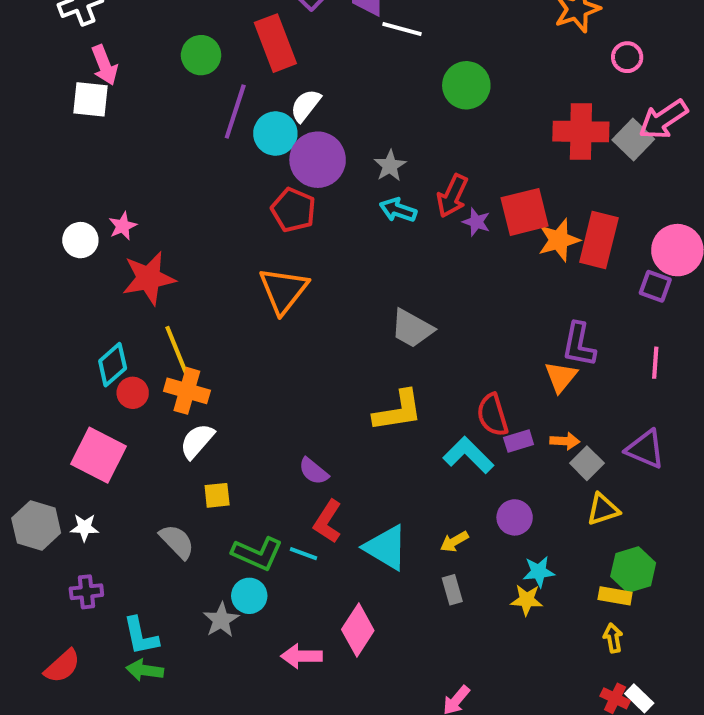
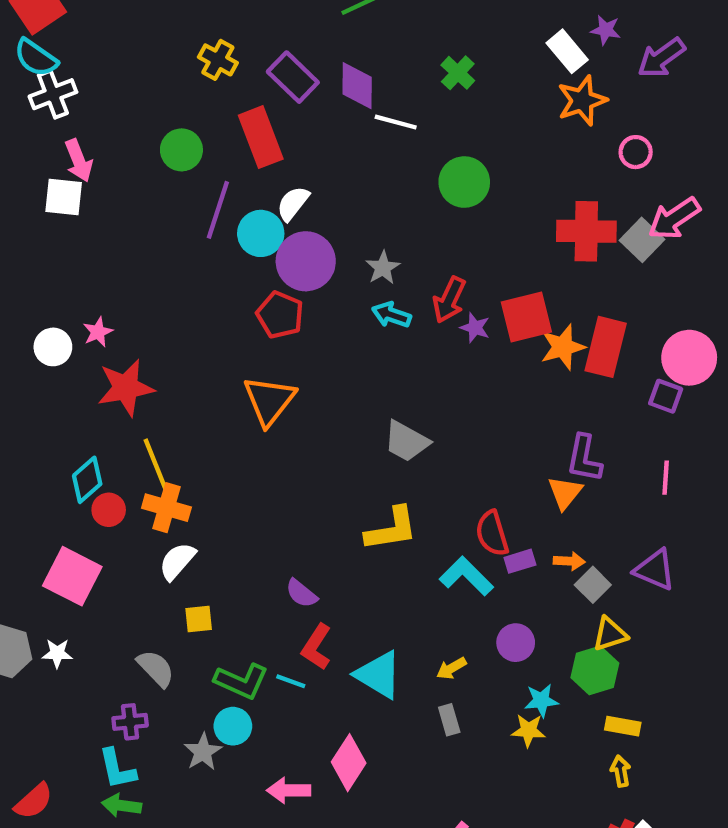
green hexagon: (633, 570) -> (595, 670), moved
purple cross: (86, 592) -> (130, 722), moved

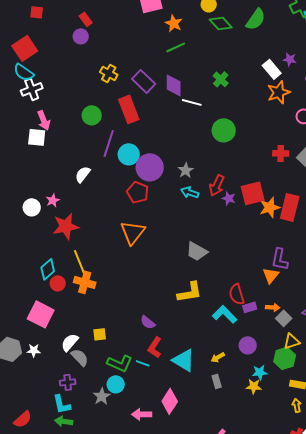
white semicircle: (293, 203) -> (83, 174), moved
red cross: (586, 231) -> (281, 153), size x0.6
white semicircle: (177, 561) -> (70, 342), moved

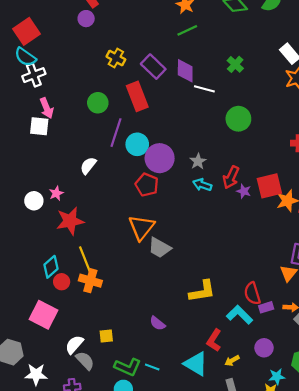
gray trapezoid: (197, 251) -> (160, 248), moved
red L-shape: (155, 347) -> (214, 340), moved
white star: (34, 350) -> (36, 374), moved, size x1.5

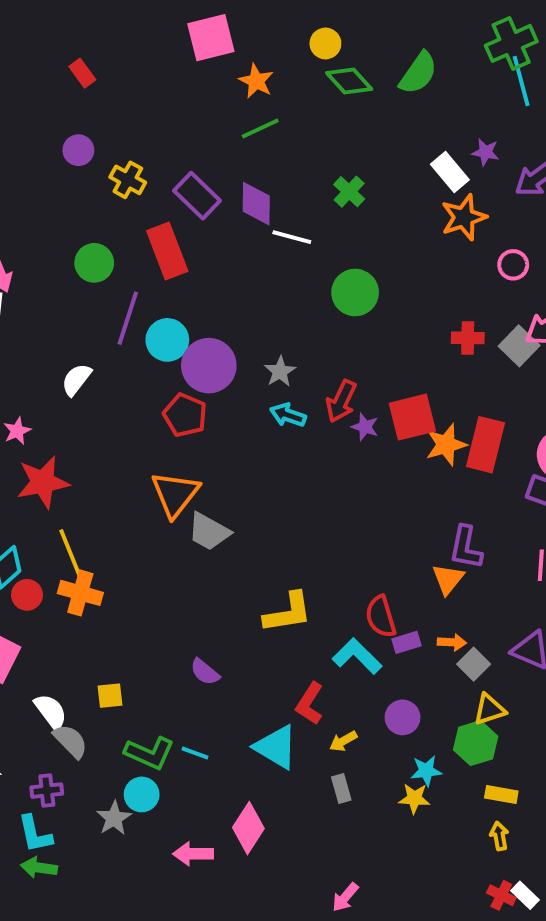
purple circle: (86, 19) -> (78, 150), moved
white semicircle: (74, 345) -> (51, 711), turned 102

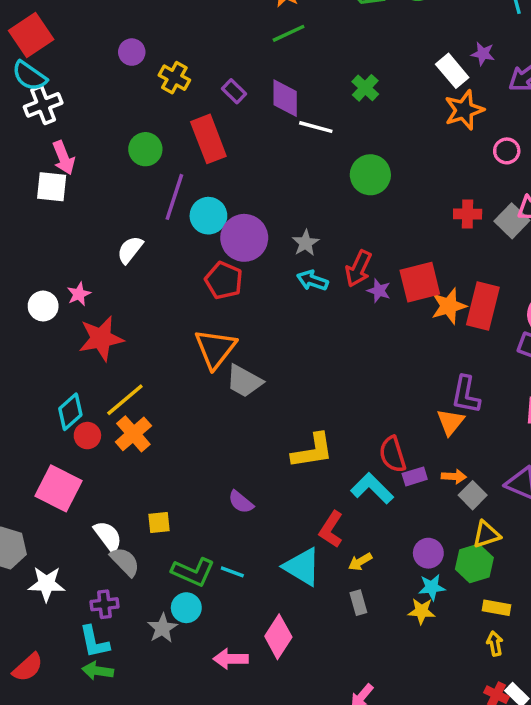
purple rectangle: (197, 196) -> (234, 91), size x0.6
yellow line: (70, 553) -> (125, 400), turned 72
orange cross: (80, 593) -> (133, 434), turned 33
purple circle: (403, 717) -> (428, 553), moved

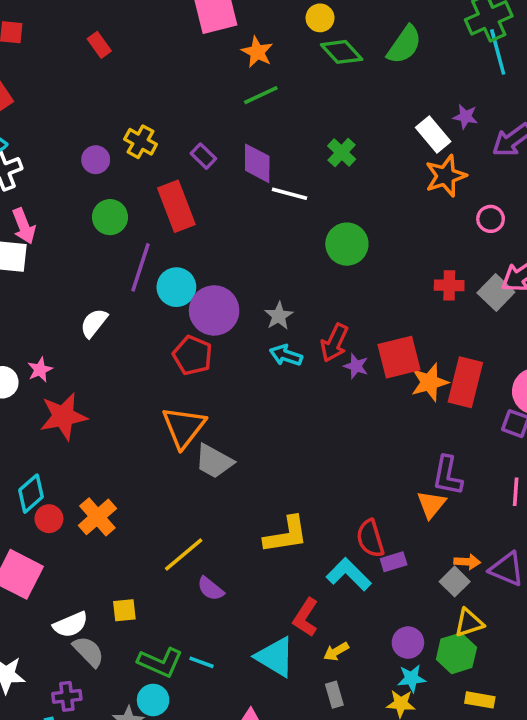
purple circle: (132, 52) -> (96, 160), moved
yellow line: (125, 400) -> (184, 555), moved
orange arrow: (454, 476) -> (467, 562), moved
white semicircle: (108, 536) -> (71, 625), turned 104

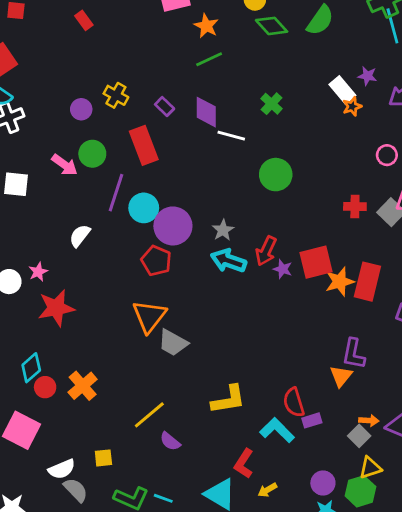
orange star: (446, 176) -> (352, 106), moved, size x0.6
pink arrow: (24, 226) -> (65, 165), moved, turned -32
cyan arrow: (286, 355) -> (228, 261), size x1.4

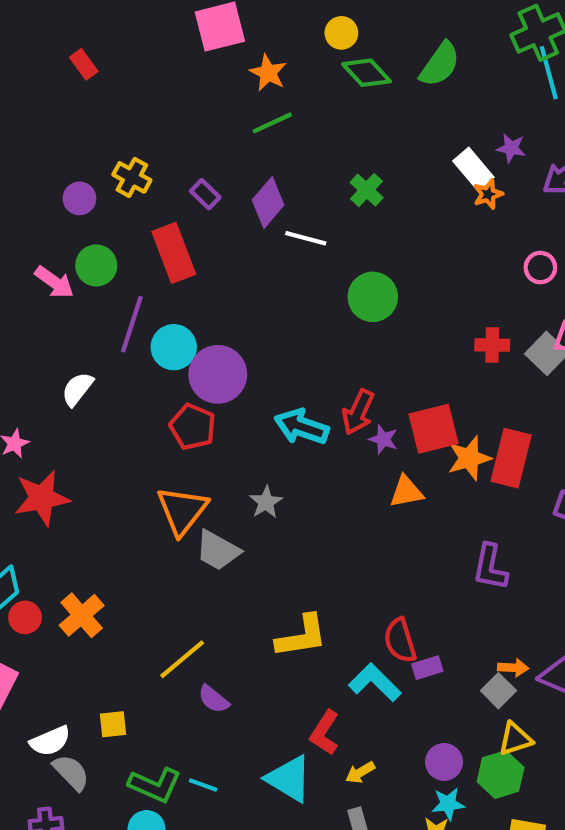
purple diamond: (206, 112) -> (268, 203), turned 40
gray star: (223, 230) -> (266, 502), moved
orange triangle: (341, 376) -> (406, 492), moved, turned 40

